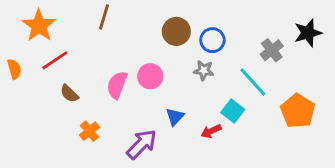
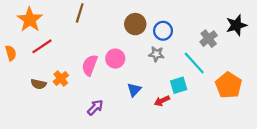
brown semicircle: (69, 94) -> (39, 84), moved, turned -32
cyan square: (233, 111) -> (179, 85), turned 35
orange cross: (90, 131) -> (61, 79), moved
purple arrow: (142, 144) -> (95, 107), moved, size x0.7

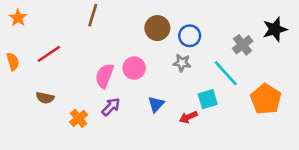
orange star: (30, 20) -> (18, 18), moved, size x0.6
orange cross: (61, 79) -> (79, 118), moved
purple arrow: (95, 107) -> (111, 107), moved

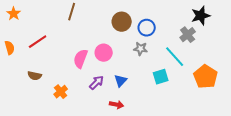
black star: (275, 29) -> (201, 16), moved
purple arrow: (111, 107) -> (97, 83), moved
red arrow: (188, 117) -> (117, 105), moved, turned -144

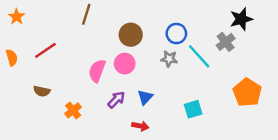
brown circle: (122, 22) -> (131, 35), moved
cyan line: (175, 57) -> (199, 56), moved
cyan square: (161, 77) -> (193, 109), moved

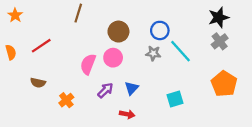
gray cross: (226, 42) -> (220, 41), moved

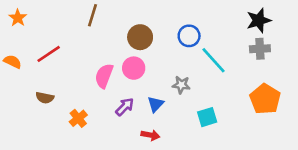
gray cross: (220, 41) -> (260, 49), turned 35
orange semicircle: (11, 52) -> (13, 62), turned -48
gray star: (153, 53) -> (181, 85), moved

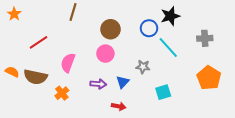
black star: (259, 20) -> (170, 16), moved
orange semicircle: (13, 62) -> (12, 72), moved
pink semicircle: (104, 76) -> (68, 63), moved
brown semicircle: (45, 98) -> (35, 77), size x1.6
purple arrow: (125, 107) -> (98, 84), turned 49

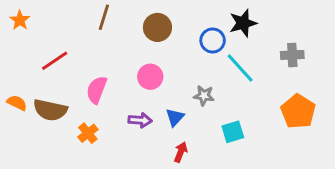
brown circle: (110, 29) -> (157, 27), moved
red arrow: (119, 106) -> (181, 152), moved, turned -80

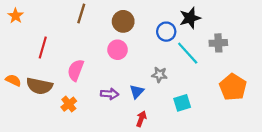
gray cross: (292, 55) -> (218, 43), moved
red line: (55, 61) -> (43, 47), turned -40
pink circle: (150, 77) -> (118, 50), moved

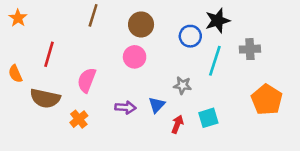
cyan line: (188, 53) -> (215, 61), turned 60
orange semicircle: (13, 80) -> (15, 74), moved, turned -140
red arrow: (141, 119) -> (177, 124), moved

